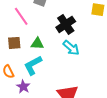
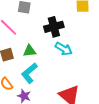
black cross: (66, 24) -> (54, 27), turned 30

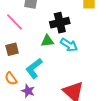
green triangle: (30, 51) -> (47, 41), moved

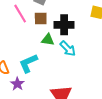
brown square: (12, 49) -> (41, 18), moved

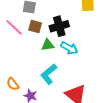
brown square: (41, 18) -> (35, 26), turned 32
cyan L-shape: (28, 63) -> (49, 74), moved

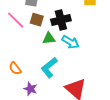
orange semicircle: (13, 84) -> (15, 68), moved

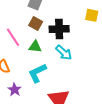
pink line: (16, 20) -> (13, 37), moved
green triangle: (49, 38) -> (35, 47), moved

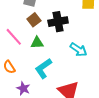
brown square: (36, 23) -> (34, 20), turned 32
cyan arrow: (64, 53) -> (78, 50), moved

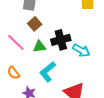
black cross: (58, 22) -> (61, 40), moved

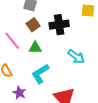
black cross: (61, 40) -> (59, 25), moved

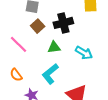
green triangle: (35, 48) -> (54, 47), moved

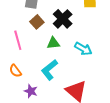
black cross: (63, 23) -> (63, 19), turned -30
pink line: (19, 44) -> (18, 40), turned 30

